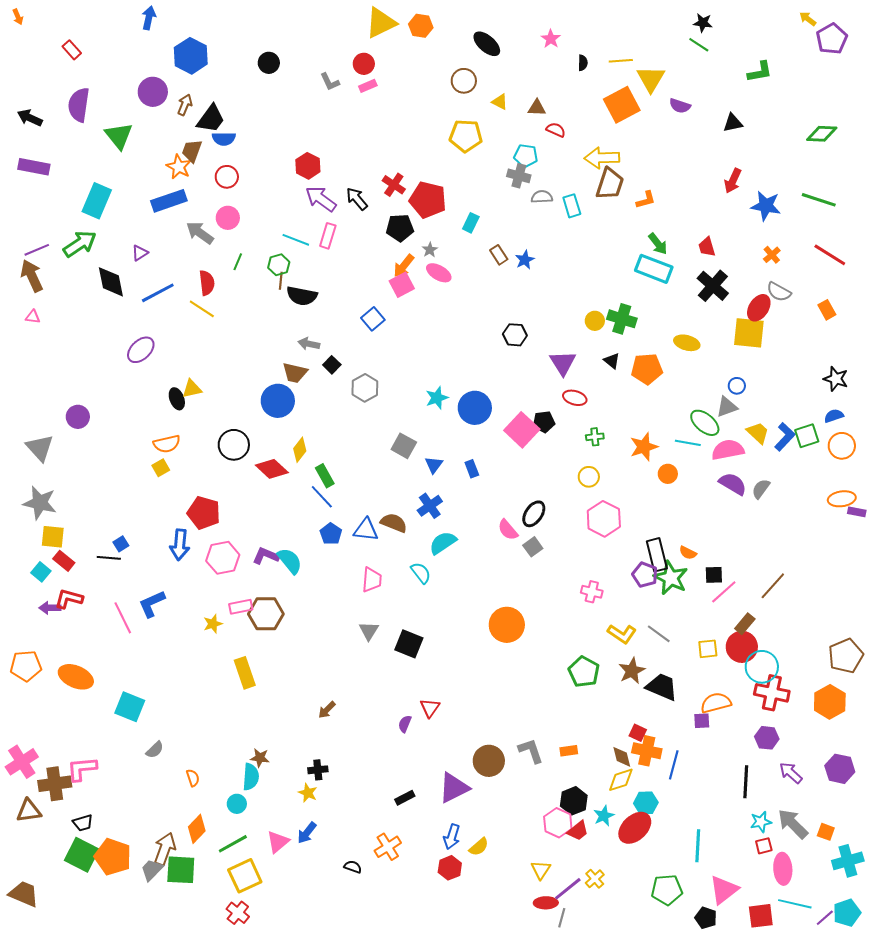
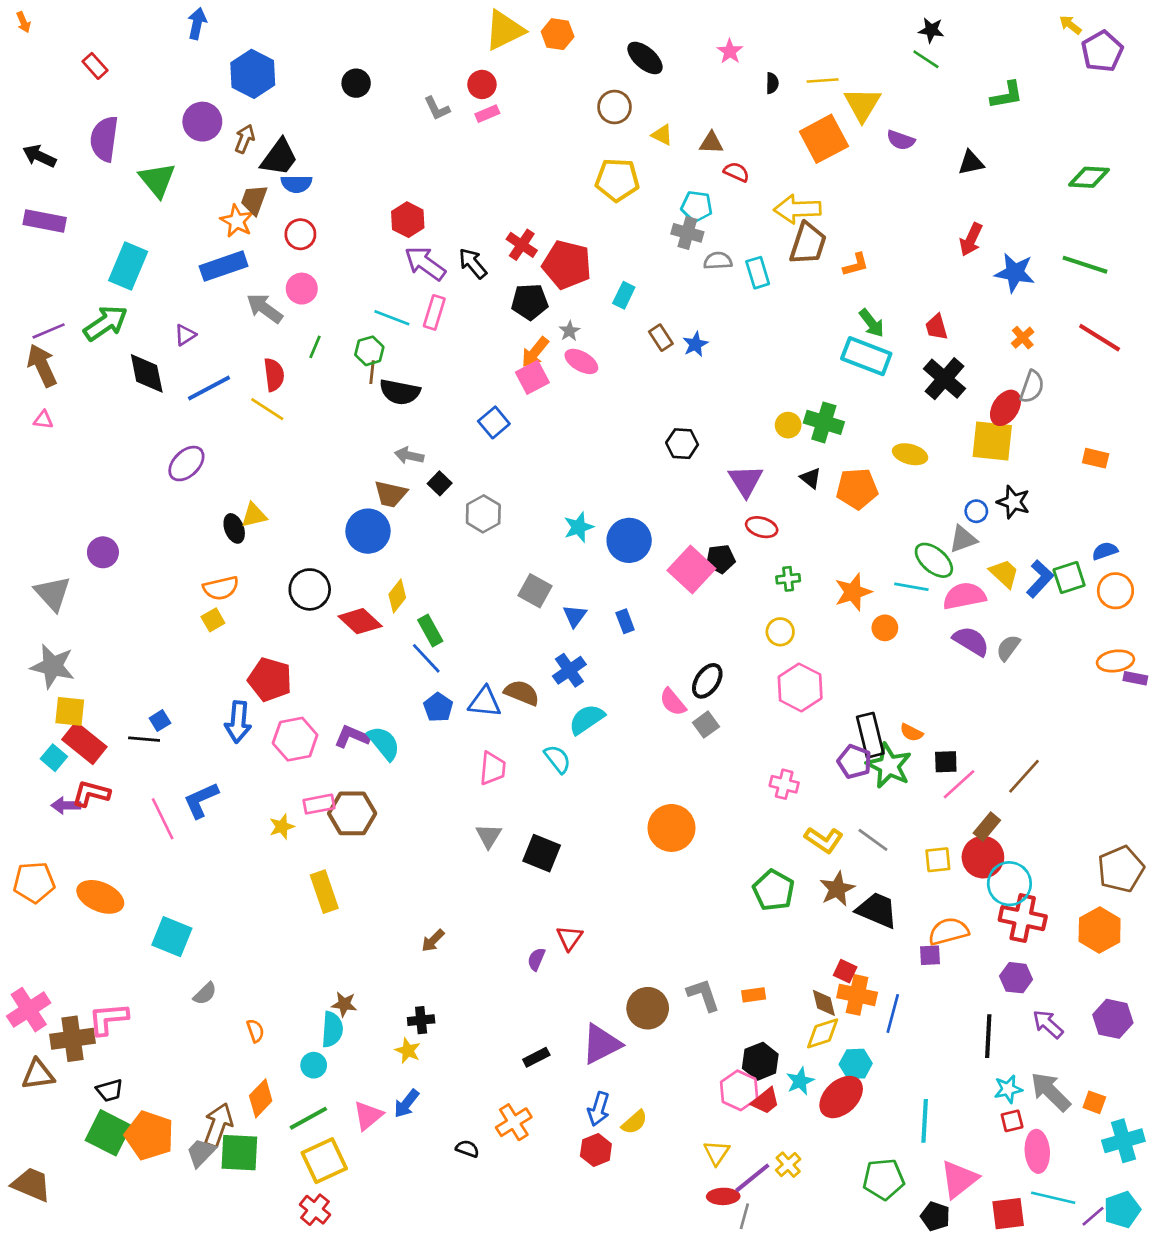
gray semicircle: (779, 292) -> (1032, 387), turned -100
orange rectangle: (827, 310) -> (1096, 458), moved, turned -48
black star: (836, 379) -> (1013, 502), moved
red rectangle: (64, 561) -> (84, 743), size x1.5

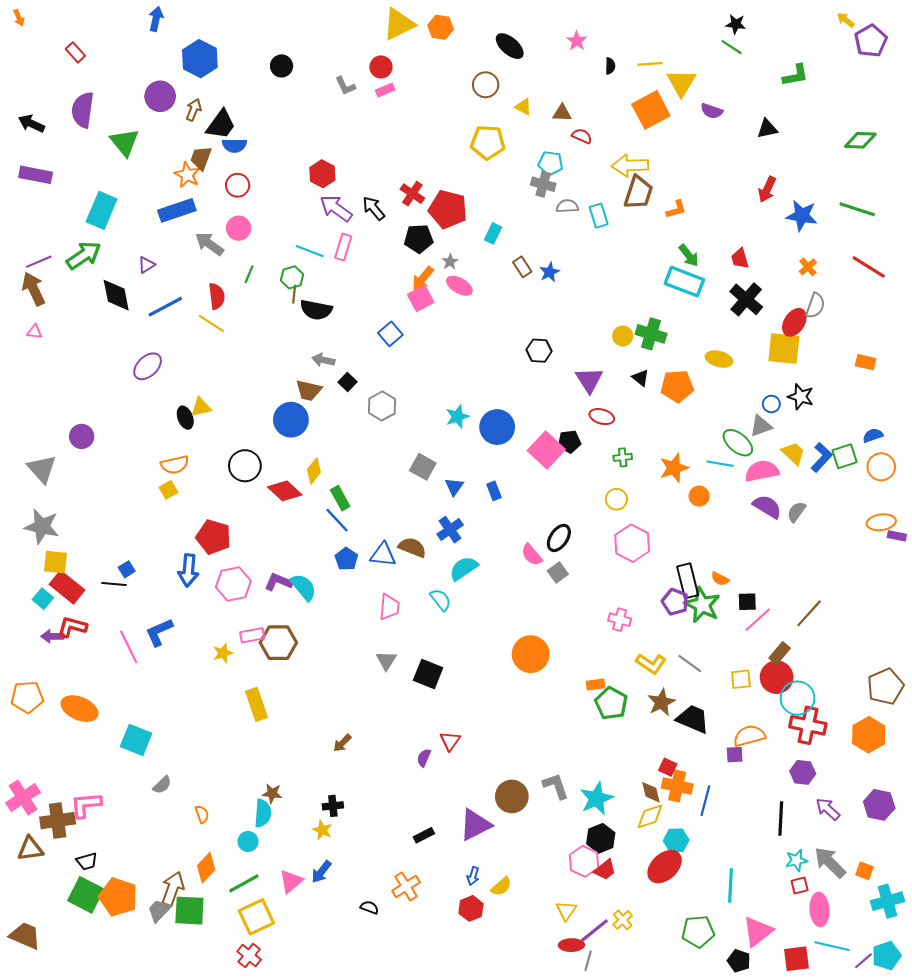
orange rectangle: (754, 995) -> (596, 684), moved
cyan star: (800, 1081) -> (597, 799), moved, size x1.5
blue arrow: (599, 1109) -> (473, 876), size x0.7

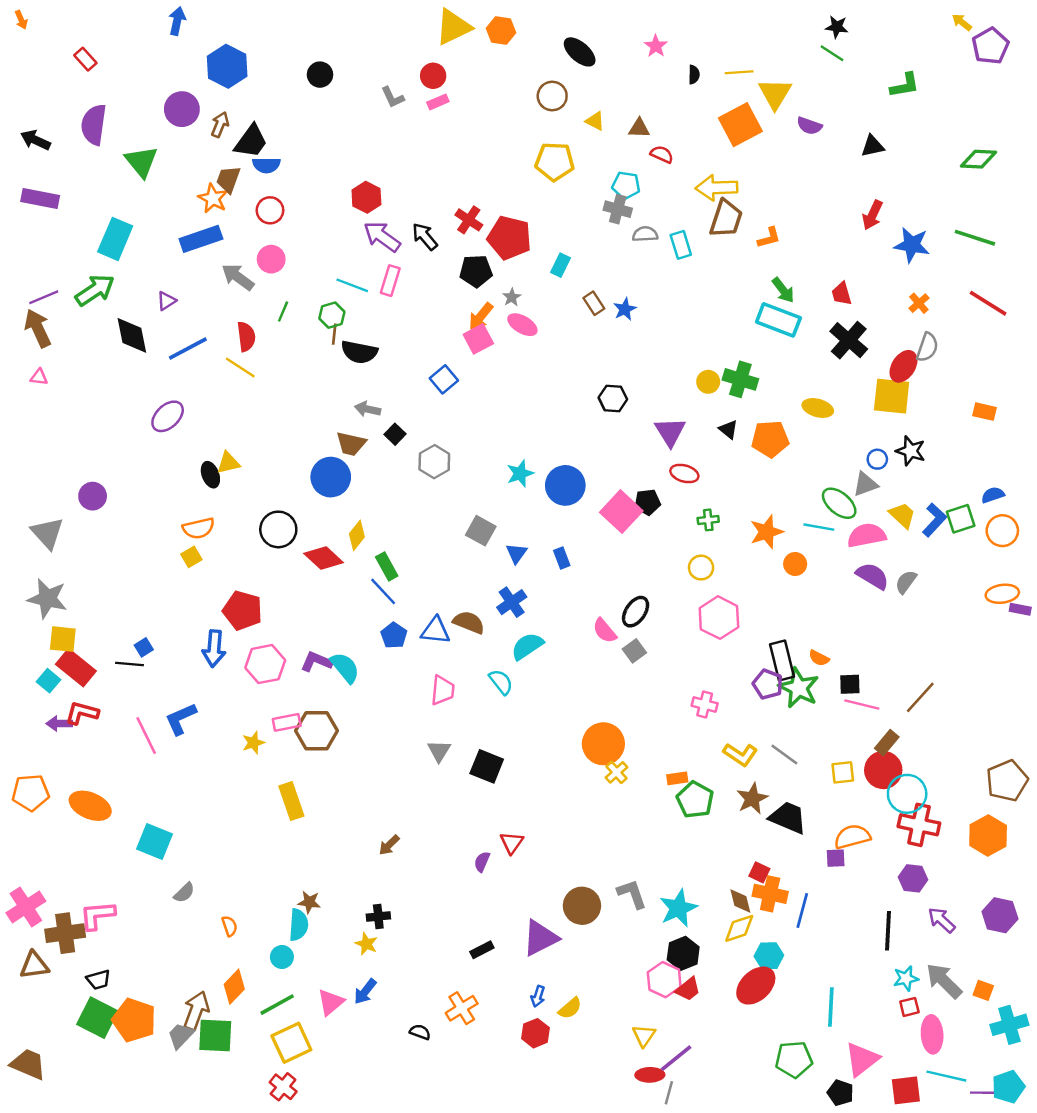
pink line: (758, 620) -> (862, 705), turned 56
yellow cross: (623, 920) -> (617, 772), moved
purple line: (863, 961) -> (982, 1093), turned 42

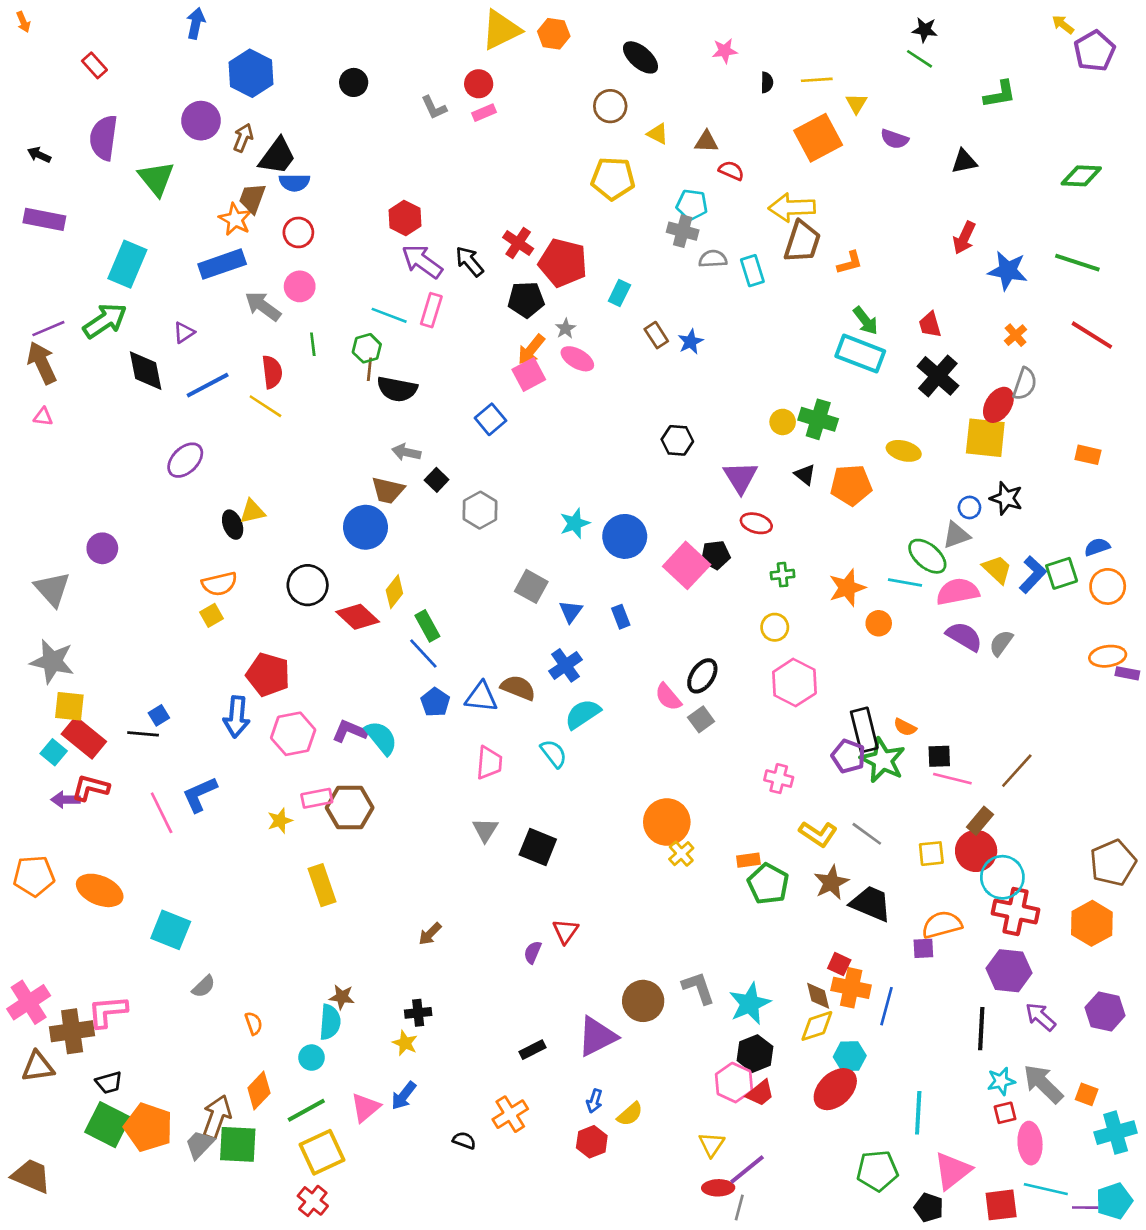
pink star: (656, 46) -> (725, 51), turned 30
yellow triangle: (775, 94) -> (856, 104), size x0.6
black arrow: (35, 140) -> (39, 155), size x0.7
green line: (283, 312) -> (313, 344), turned -30
purple hexagon: (913, 878) -> (1009, 971), size x1.4

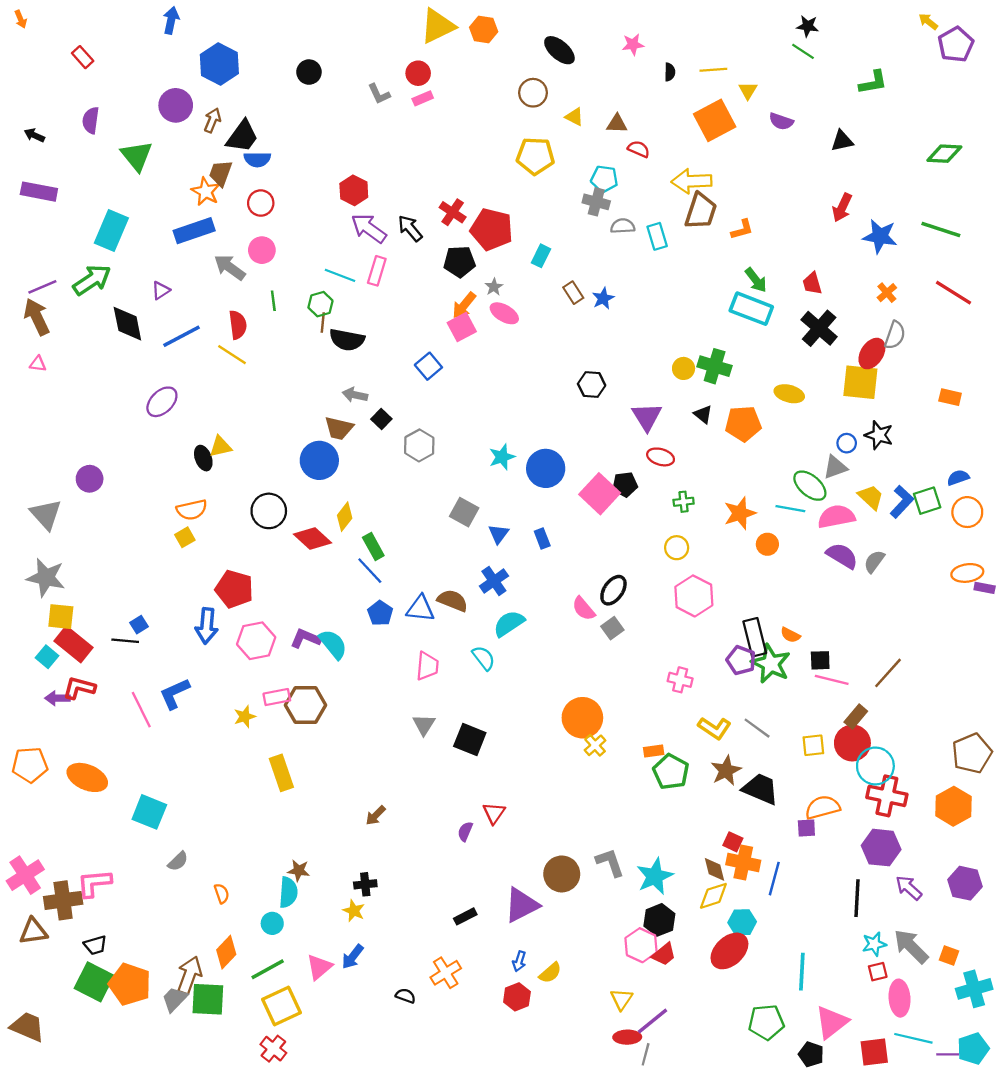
purple semicircle: (104, 138) -> (91, 120), size x0.7

